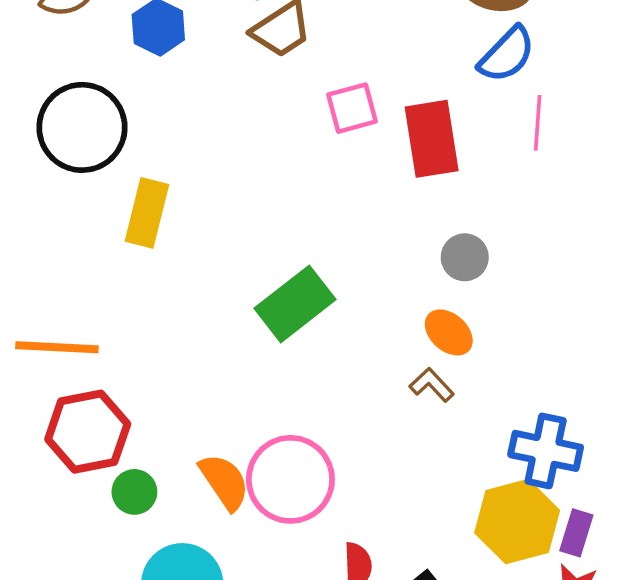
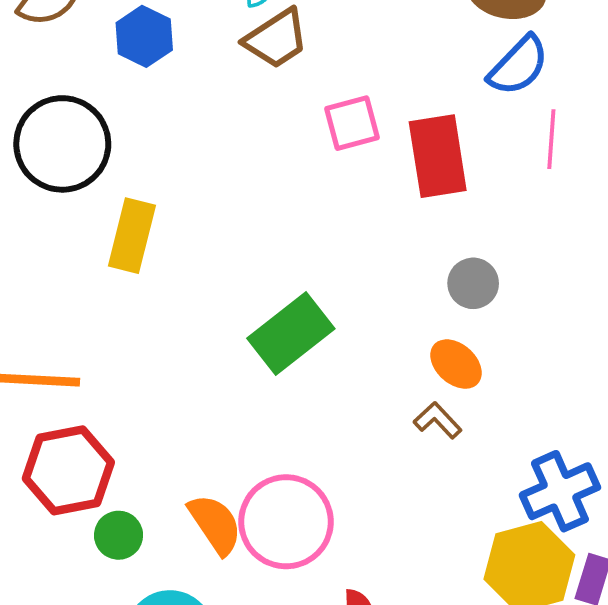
blue cross: (546, 451) -> (560, 491), turned -36

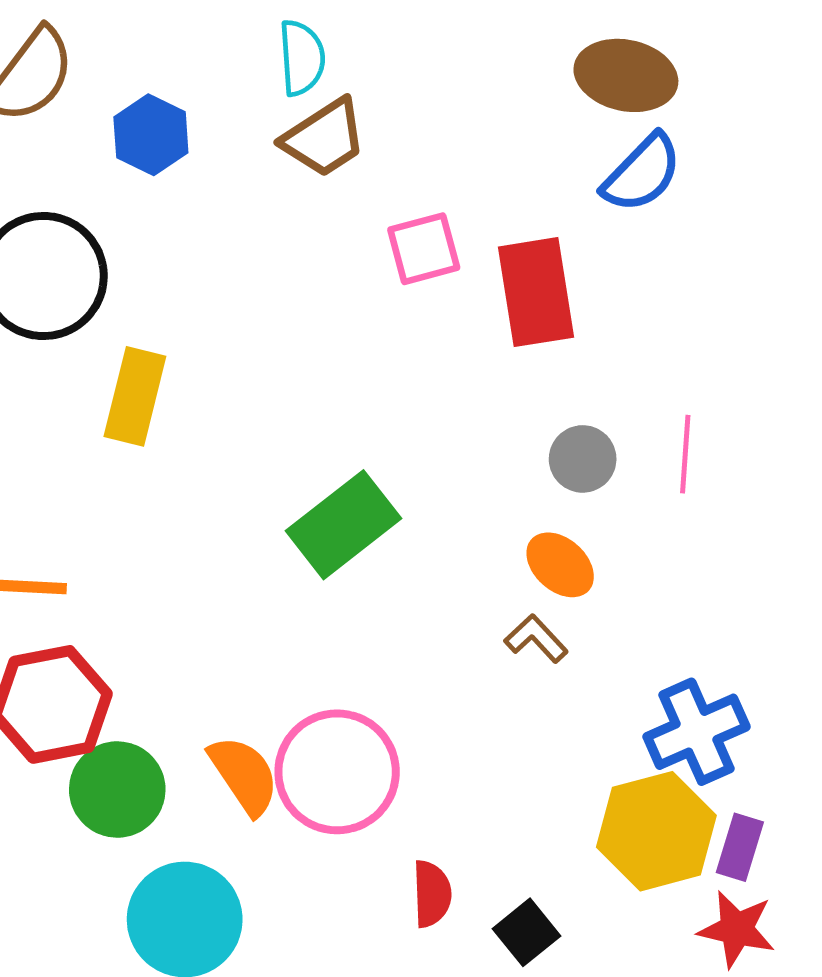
pink line: (551, 139) -> (685, 454), moved
green circle: (119, 535) -> (117, 790), size x1.5

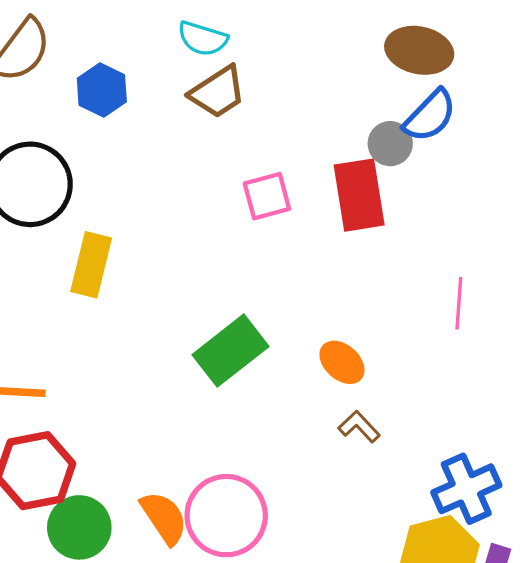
cyan semicircle: (302, 58) -> (203, 39), turned 111
pink square: (424, 249) -> (267, 196), moved
gray circle: (583, 459) -> (390, 144), moved
orange ellipse: (560, 565) -> (342, 362), moved

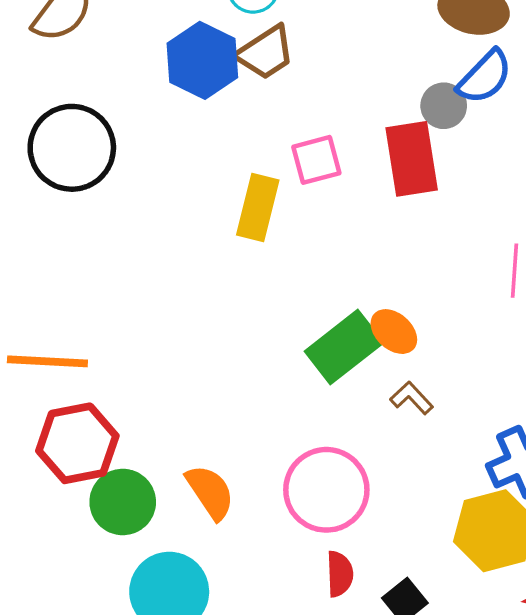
blue hexagon: (102, 90) -> (202, 60), moved, size x1.4
yellow rectangle: (91, 265) -> (258, 208), moved
green rectangle: (230, 351) -> (344, 347), moved
pink circle: (226, 516) -> (326, 490), moved

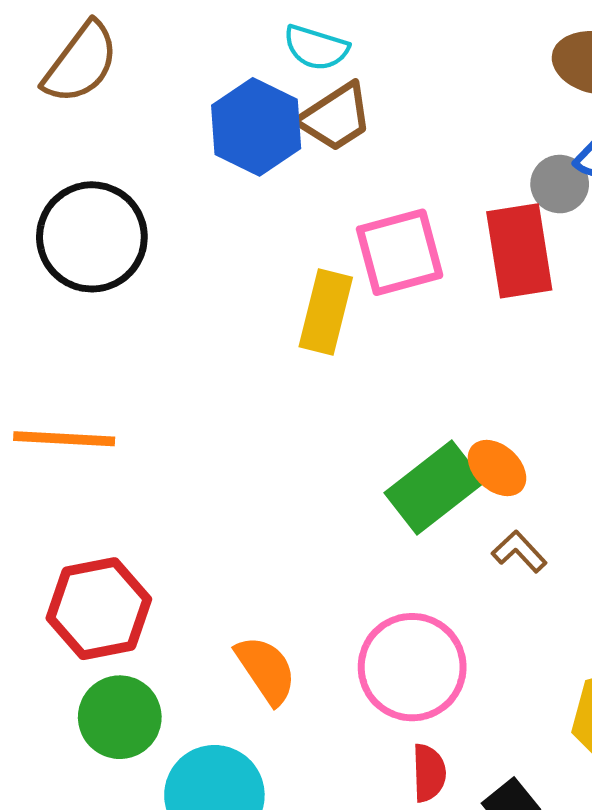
pink square: (316, 160) -> (400, 252), size x1.4
orange line: (47, 361) -> (64, 439), moved
green circle: (123, 502) -> (120, 717), moved

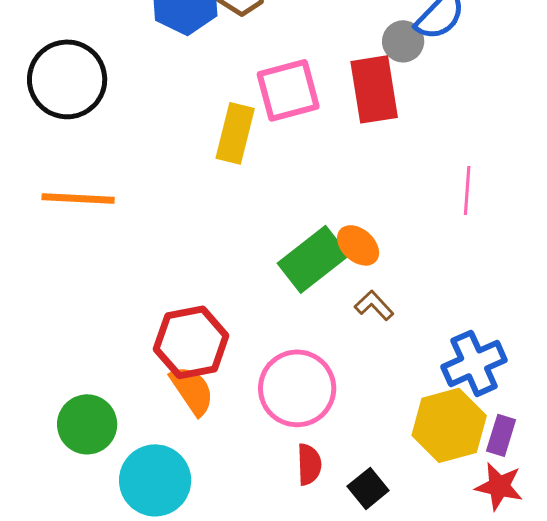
orange line: (64, 439) -> (78, 198), moved
red hexagon: (99, 609) -> (191, 342), moved

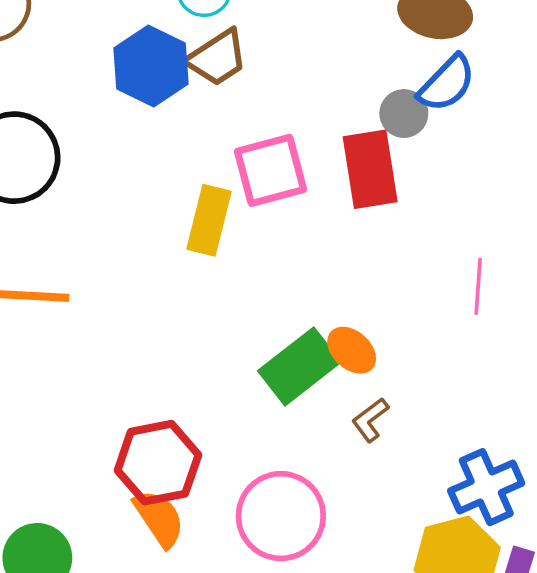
brown L-shape: (374, 305) -> (370, 420), turned -84

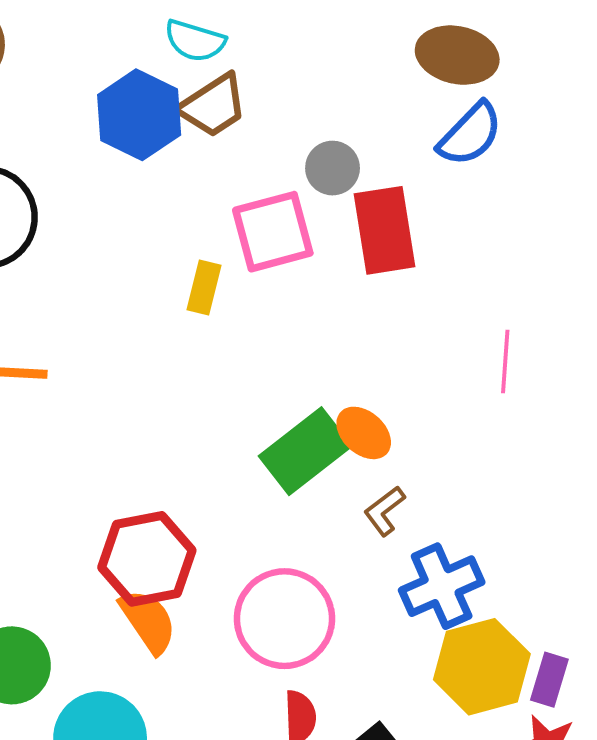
gray circle: (404, 114) -> (333, 168), moved
yellow rectangle: (209, 220) -> (204, 287), size x0.7
blue cross: (486, 487) -> (442, 586), moved

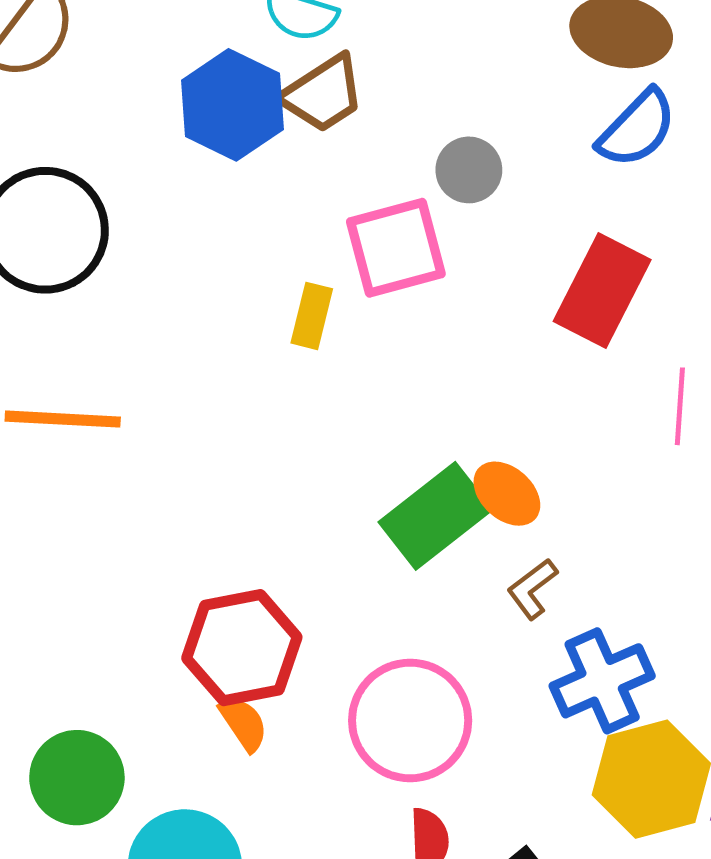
red rectangle: (384, 230) -> (602, 291), moved, turned 36
orange semicircle: (148, 621) -> (244, 724), size x0.7

